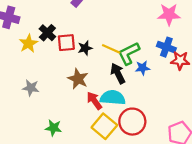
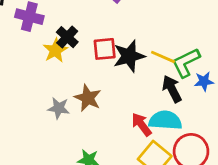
black cross: (47, 33) -> (67, 37), moved
black star: (85, 48) -> (129, 56), size x1.6
brown star: (78, 79) -> (88, 98), moved

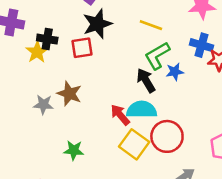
black cross: (67, 37) -> (47, 39), turned -30
black star: (129, 56) -> (97, 24), moved
yellow line: (163, 57) -> (151, 25), moved

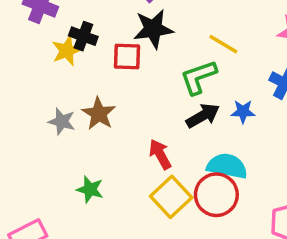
green L-shape: (157, 56) -> (199, 77), moved
black arrow: (146, 80) -> (203, 116), turned 80
cyan semicircle: (142, 110) -> (227, 166), moved

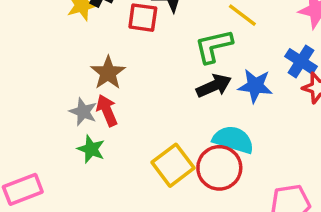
blue star: (243, 112) -> (255, 86), size x1.4
gray star: (62, 121) -> (83, 112), moved
red arrow: (160, 154) -> (107, 110), moved

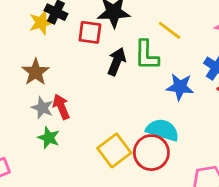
green L-shape: (214, 46) -> (147, 55), turned -76
brown star: (108, 73) -> (36, 72), moved
black arrow: (214, 86) -> (117, 62), moved, turned -44

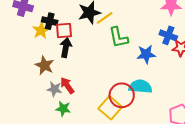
yellow line: (170, 30) -> (105, 18), moved, turned -60
red square: (90, 32) -> (64, 31), moved
black arrow: (117, 62) -> (66, 48), moved
red circle: (151, 153) -> (122, 95), moved

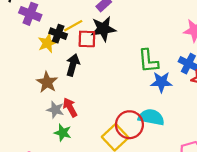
yellow line: (105, 18) -> (73, 26), moved
red square: (64, 31) -> (87, 39), moved
green L-shape: (118, 37) -> (148, 61), moved

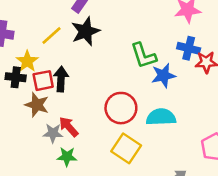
black cross: (58, 34) -> (16, 77), moved
red square: (87, 39) -> (43, 81), moved
red circle: (129, 125) -> (121, 108), moved

